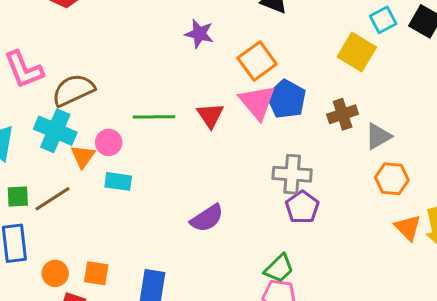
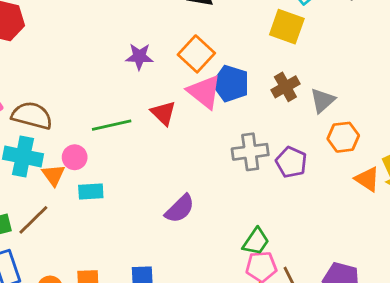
purple star: (199, 34) -> (139, 57), moved
brown semicircle: (73, 90) -> (32, 116), turned 51
purple pentagon: (302, 207) -> (291, 162), moved

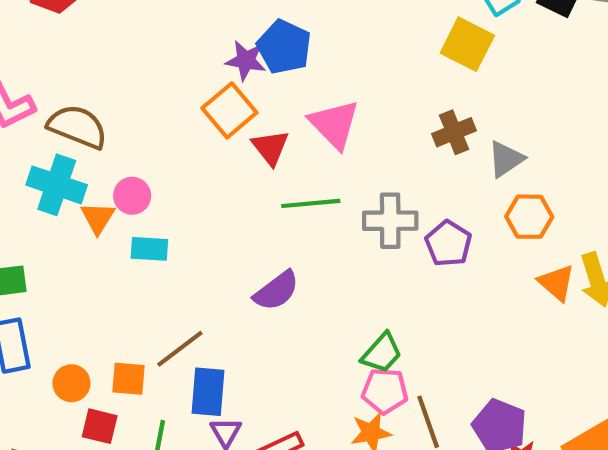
orange square: (196, 54) -> (229, 110), moved
blue pentagon: (231, 84) -> (284, 47), moved
green line: (112, 125) -> (311, 203), moved
brown line: (33, 220) -> (180, 349), moved

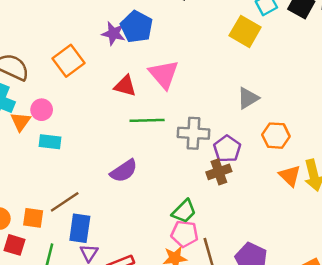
orange square: (229, 110) -> (68, 61), moved
brown cross: (454, 132) -> (219, 172), moved
red triangle: (270, 147) -> (125, 86), turned -40
gray triangle: (506, 159) -> (248, 98), moved

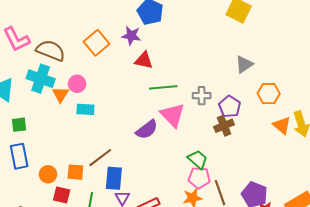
purple star: (113, 33) -> (131, 36), moved
pink triangle: (164, 74) -> (173, 115), moved
gray cross: (193, 133) -> (202, 96), size x0.7
green trapezoid: (184, 211) -> (198, 159), turned -90

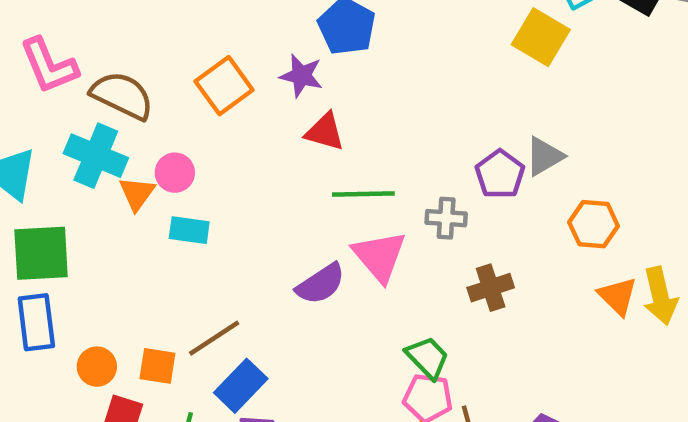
purple pentagon: (230, 107) -> (500, 174), moved
green square: (19, 125) -> (41, 253), size x1.8
blue rectangle: (114, 178) -> (241, 386), turned 35

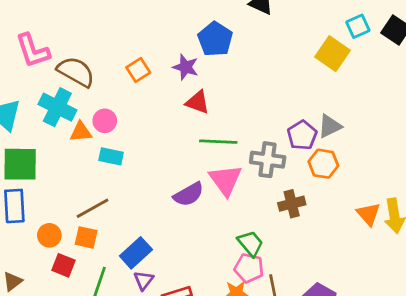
orange square: (224, 86) -> (138, 70), size x0.7
orange triangle: (137, 193) -> (81, 132), turned 45
gray cross: (446, 218) -> (268, 160), size x1.4
orange hexagon: (594, 224) -> (323, 164), moved
brown line: (214, 338) -> (93, 208), moved

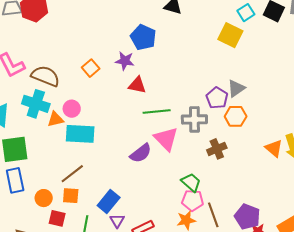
cyan rectangle: (111, 156) -> (80, 134), size x1.6

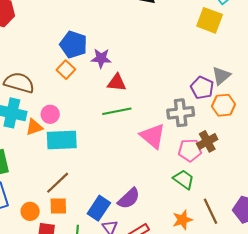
blue pentagon: (143, 37) -> (73, 45), moved
green line: (157, 112) -> (117, 111), moved
purple semicircle: (141, 153) -> (129, 198), moved
pink pentagon: (193, 200) -> (190, 150), moved

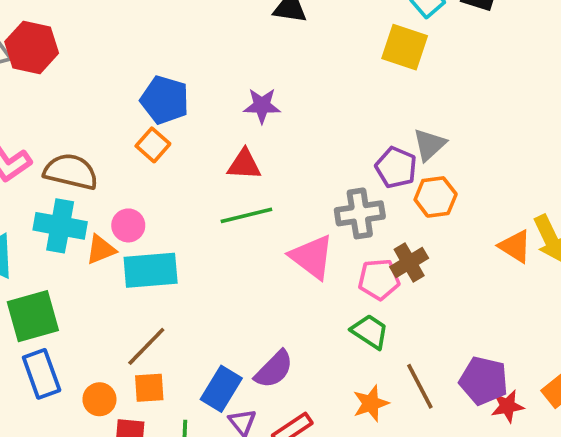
purple star: (101, 58) -> (262, 106), moved

